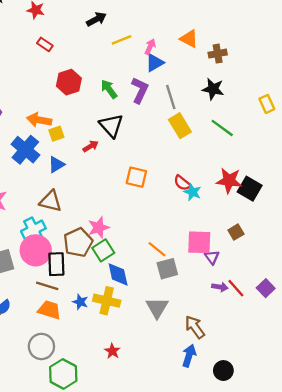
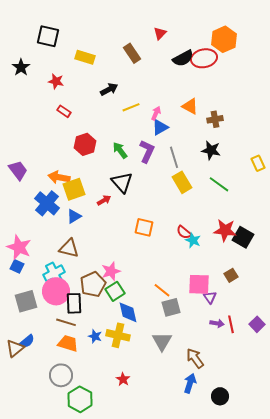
yellow square: (56, 134) -> (74, 189), size x1.6
red line: (236, 288) -> (231, 324), turned 30

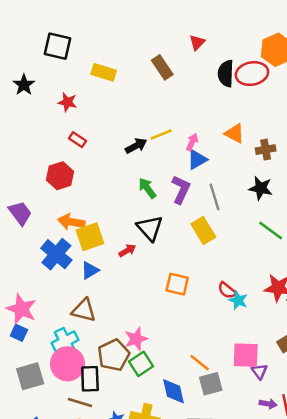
black semicircle: (183, 58) -> (226, 74), turned 120
black arrow: (109, 89) -> (136, 146), moved
red hexagon: (85, 144) -> (60, 176), moved
yellow rectangle: (182, 182) -> (203, 231), moved
blue diamond: (128, 312) -> (173, 391), moved

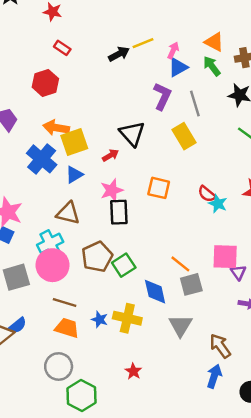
green arrow: (147, 188) -> (212, 66), moved
pink star: (136, 339) -> (112, 190), moved
black rectangle: (90, 379) -> (119, 212), moved

